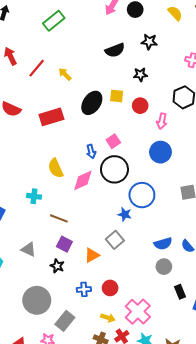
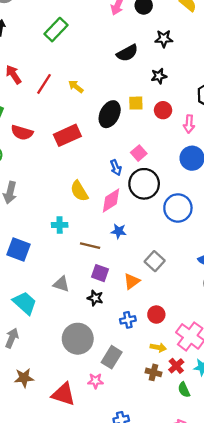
blue star: (125, 214) -> (119, 231), moved

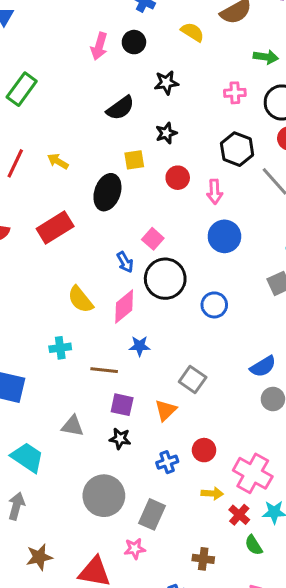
yellow square: (136, 103) -> (134, 160), moved
blue circle: (178, 208) -> (214, 305), size x0.7
brown cross: (153, 372) -> (203, 559), moved

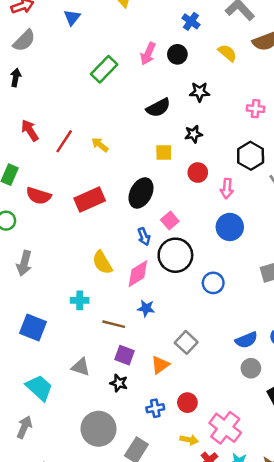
green rectangle: (22, 89) -> (104, 69), moved
black ellipse: (107, 192) -> (141, 193), moved

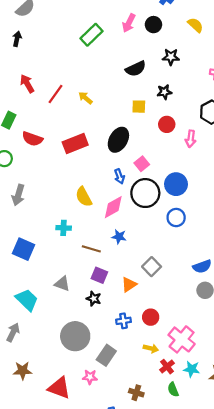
blue circle: (230, 227) -> (176, 184), moved

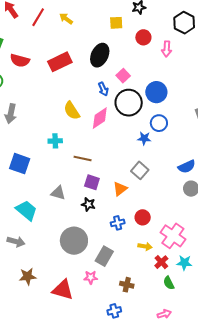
blue star: (119, 237) -> (144, 138), moved
gray arrow: (13, 332) -> (16, 242), turned 84
brown cross: (136, 393) -> (127, 285), moved

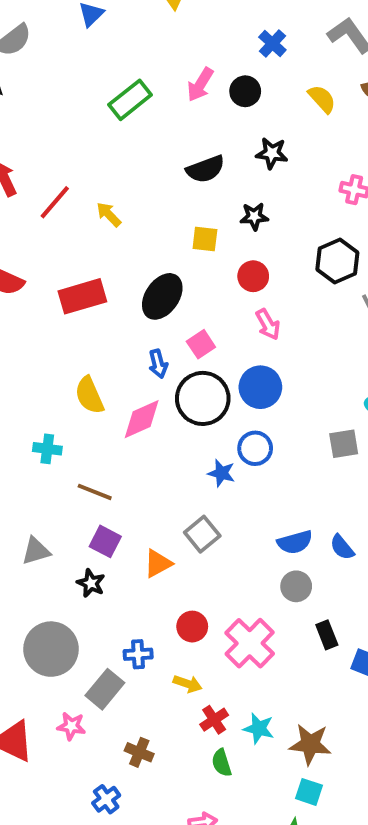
pink arrow: (167, 49) -> (268, 324), moved, turned -42
gray triangle: (58, 193) -> (36, 551), turned -42
blue cross: (118, 223) -> (138, 654), moved
pink cross: (173, 236) -> (250, 643), moved
blue cross: (114, 311) -> (106, 799), turned -32

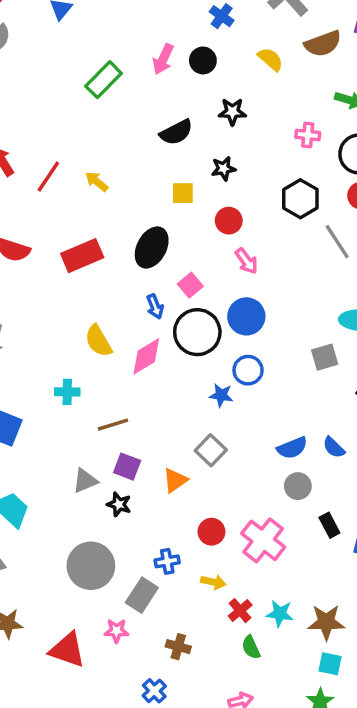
brown line: (95, 492) -> (113, 425), turned -32
gray triangle: (36, 551) -> (85, 481), moved

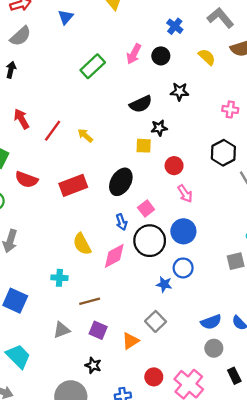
black star: (224, 169) -> (159, 128), moved
gray triangle: (85, 481) -> (62, 330), moved
black star: (119, 504) -> (93, 365), moved

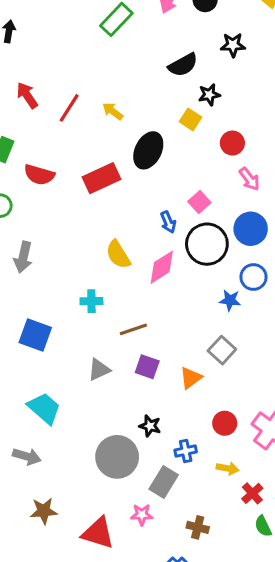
yellow square: (144, 146) -> (190, 119), turned 35
black ellipse: (121, 182) -> (148, 150), moved
black star: (93, 365) -> (150, 426), moved

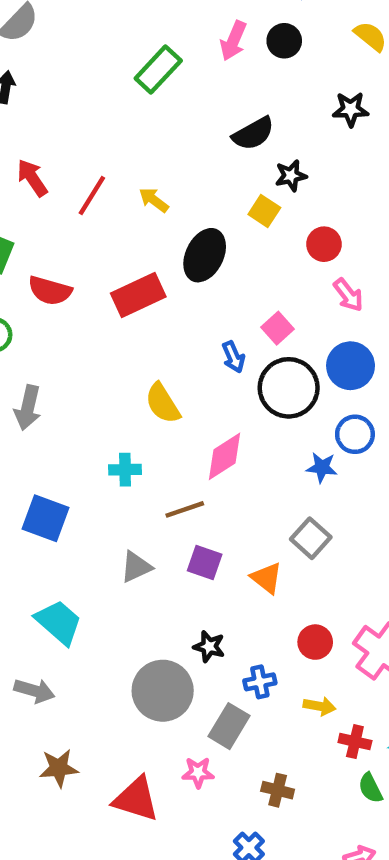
black star: (233, 45) -> (351, 109), moved
pink diamond: (162, 267) -> (225, 456), moved
orange triangle: (191, 378) -> (267, 578), turned -45
red cross: (252, 493) -> (355, 742), turned -35

